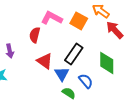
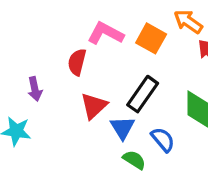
red triangle: (45, 61) -> (94, 106), turned 42

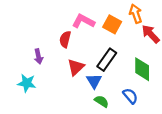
orange arrow: (188, 22) -> (136, 14), turned 36
blue semicircle: (163, 140) -> (130, 96), moved

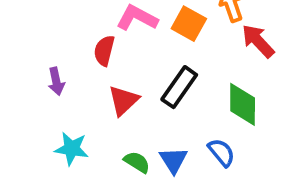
blue triangle: (94, 81) -> (173, 160), moved
cyan star: (27, 83) -> (72, 149), moved
green semicircle: (101, 101) -> (137, 162), moved

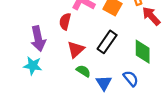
purple arrow: (56, 81) -> (38, 39), size x1.6
cyan star: (72, 149) -> (33, 66), moved
green semicircle: (137, 162) -> (83, 71), moved

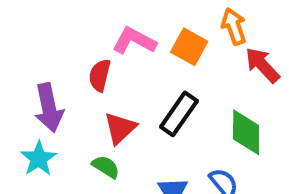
cyan star: (33, 66) -> (39, 159), turned 30
green semicircle: (83, 71) -> (106, 167), moved

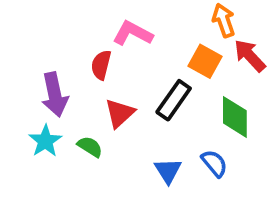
orange square: (189, 47) -> (205, 61), moved
green semicircle: (106, 167) -> (90, 147), moved

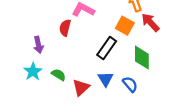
purple arrow: (55, 95) -> (38, 45), size x0.7
red triangle: (120, 113) -> (81, 87), moved
blue triangle: (168, 171) -> (106, 79), moved

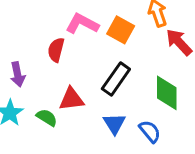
orange square: (125, 26) -> (121, 30), moved
red triangle: (81, 87) -> (71, 99), moved, turned 36

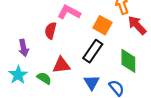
orange square: (121, 30) -> (102, 25), moved

